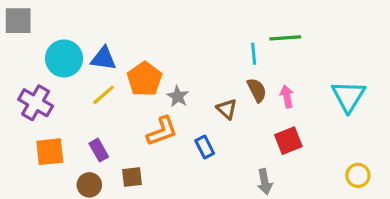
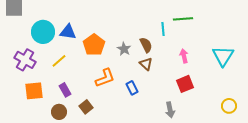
brown semicircle: (257, 90) -> (146, 45), moved
yellow line: (104, 95) -> (59, 61), moved
gray star: (178, 96) -> (124, 49), moved
brown square: (132, 177) -> (86, 107), turned -32

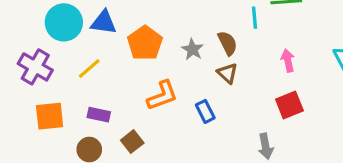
purple rectangle: (65, 90) -> (99, 115), turned -48

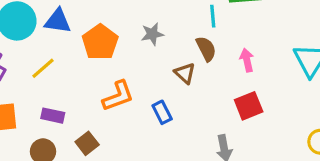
brown semicircle: (227, 43) -> (206, 49), moved
gray star: (193, 49) -> (152, 34), moved, turned 30

